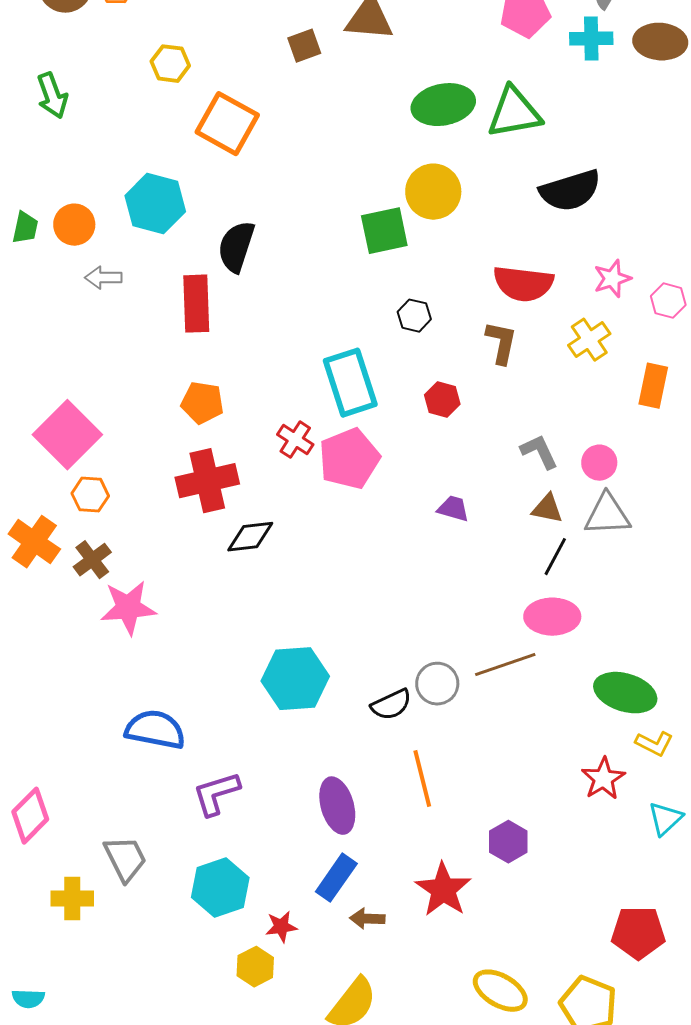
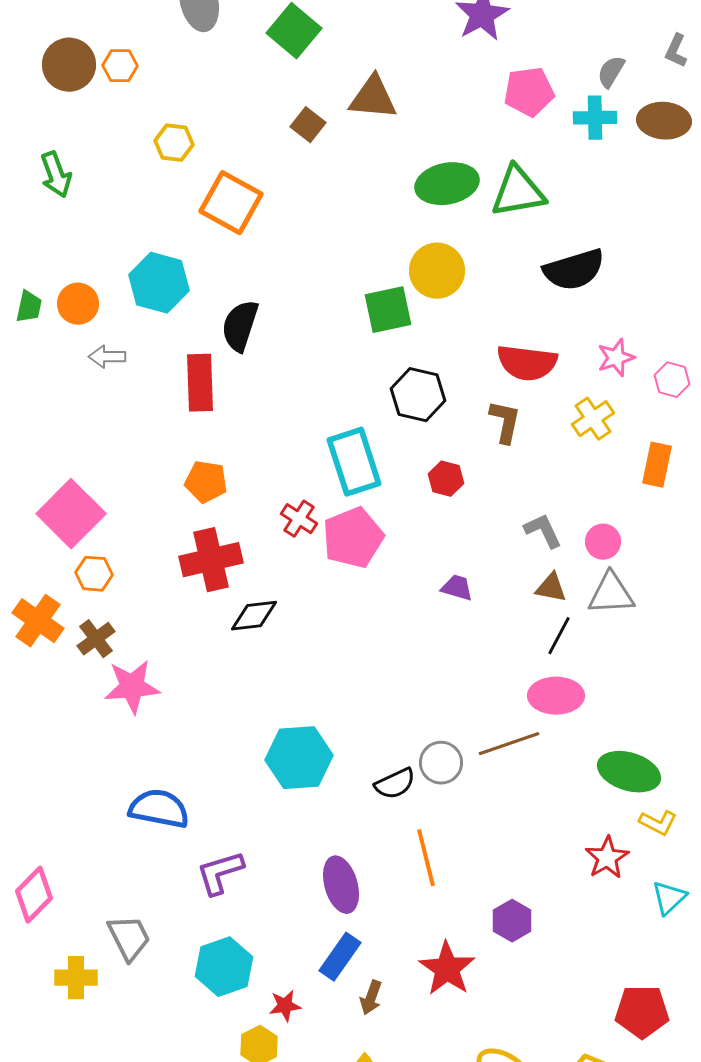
brown square: (304, 46) -> (308, 125), turned -32
black hexagon: (414, 316) -> (418, 395), size x1.6
brown arrow: (367, 919) -> (371, 998), turned -72

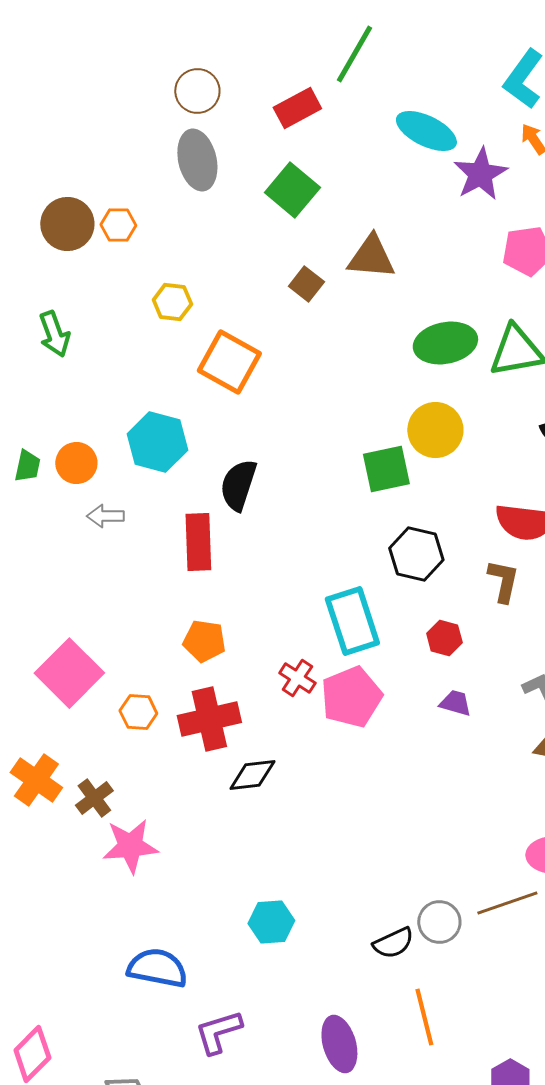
orange hexagon: (94, 574) -> (138, 712), moved
purple trapezoid: (457, 588) -> (455, 703), moved
cyan hexagon: (299, 758) -> (271, 922), moved, size x0.7

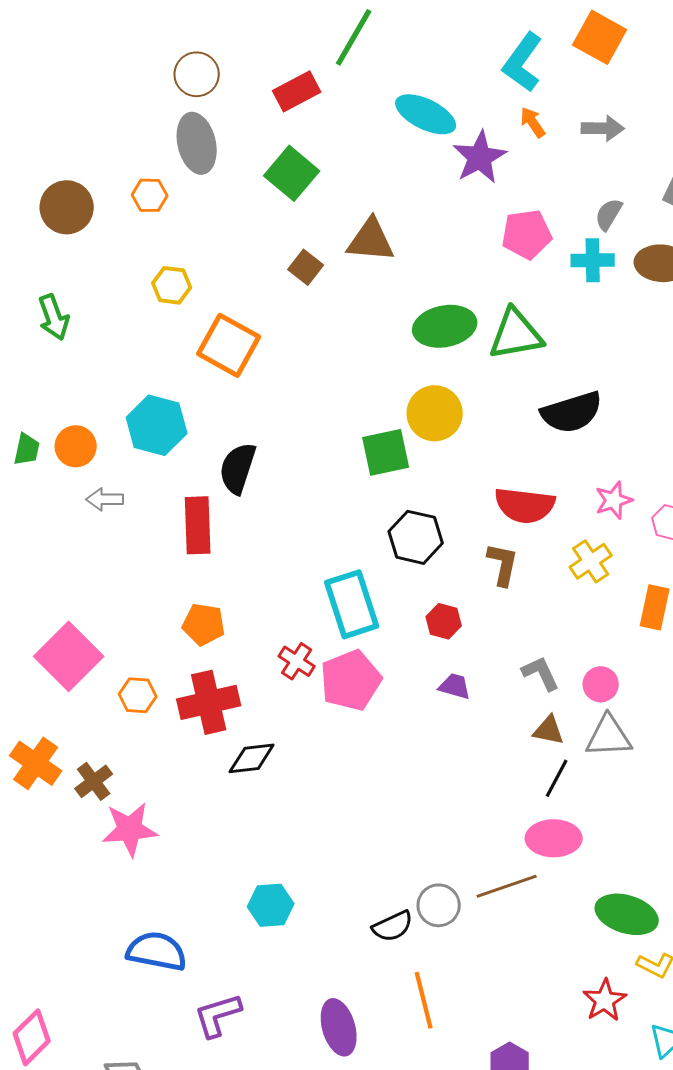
orange hexagon: (118, 225) -> (150, 195), moved

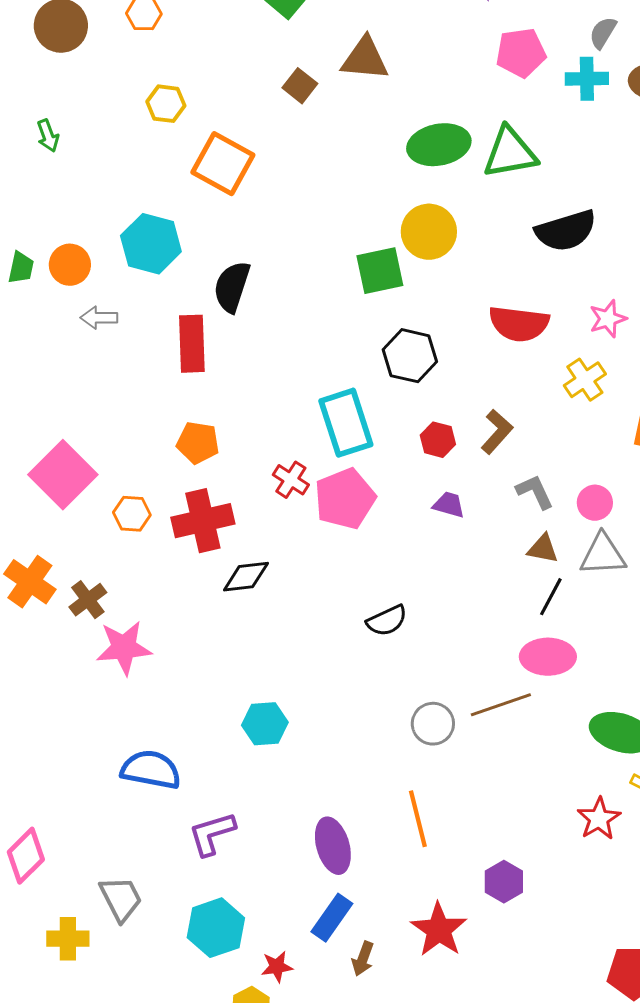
green arrow: (54, 317) -> (48, 136), size x0.7
brown L-shape: (503, 564) -> (497, 432), moved, turned 30
black semicircle: (393, 926) -> (387, 621), moved

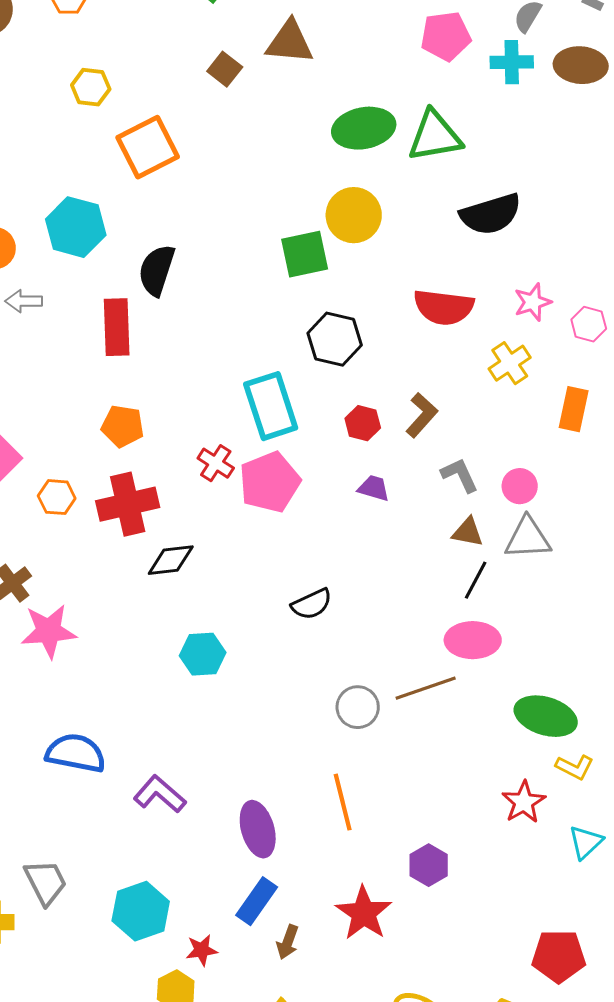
orange square: (223, 164) -> (148, 147), turned 34
cyan hexagon: (265, 724) -> (203, 654), moved
purple L-shape: (212, 834) -> (160, 794), moved, turned 58

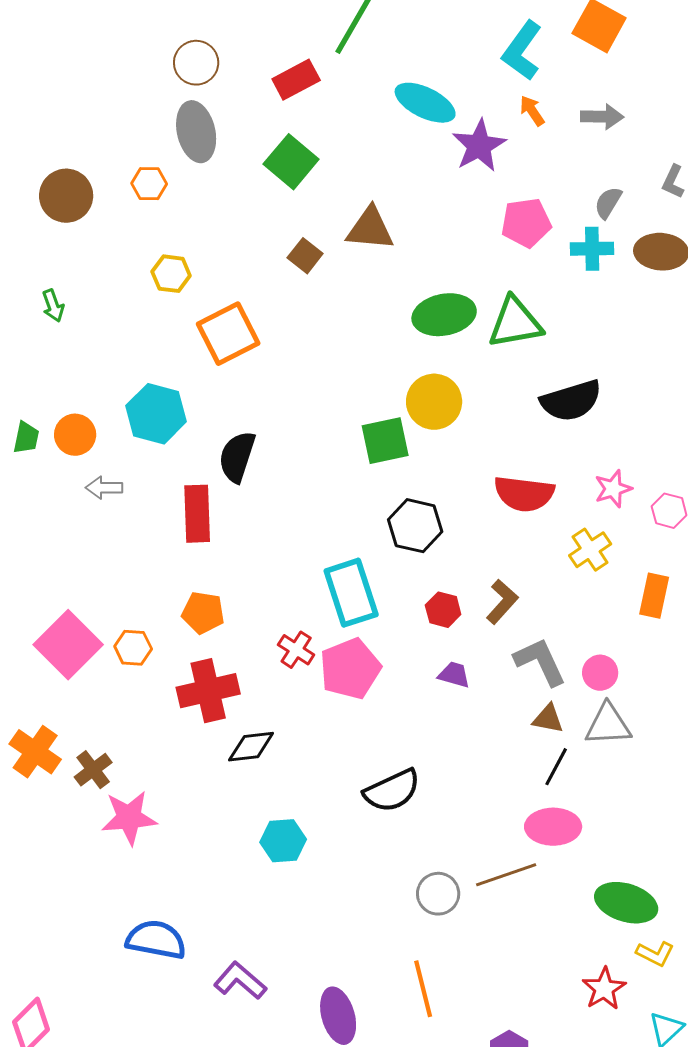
gray L-shape: (460, 475) -> (540, 662), size x1.4
orange hexagon: (57, 497) -> (133, 648), moved
black semicircle: (312, 604) -> (392, 791), size x1.4

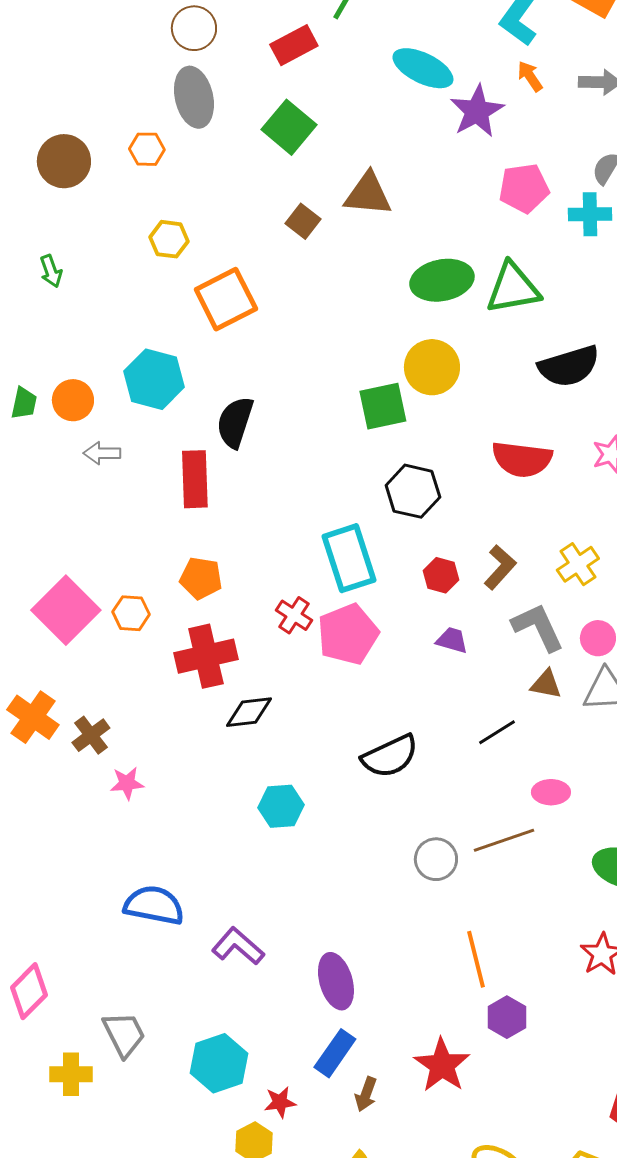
yellow cross: (590, 550) -> (578, 564), moved
black line: (556, 767) -> (497, 732), moved, turned 30
pink star: (129, 818) -> (127, 783), size x0.6
pink ellipse: (553, 827) -> (551, 792), size x0.7
orange line: (423, 989) -> (476, 959), moved

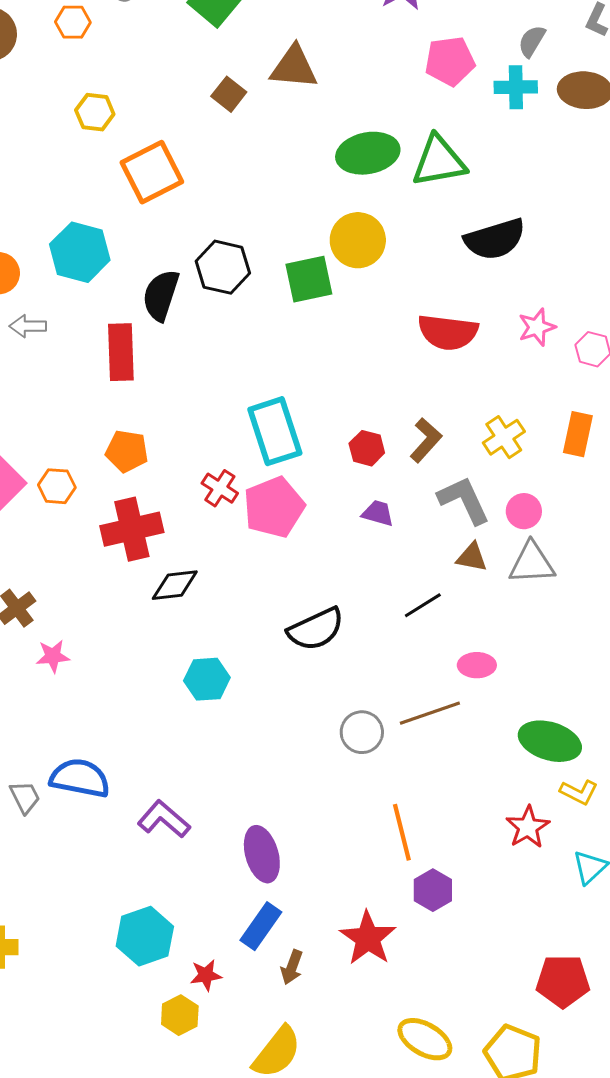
black hexagon: (413, 491) -> (223, 267), moved
gray trapezoid: (124, 1034) -> (25, 797), moved, size x0.7

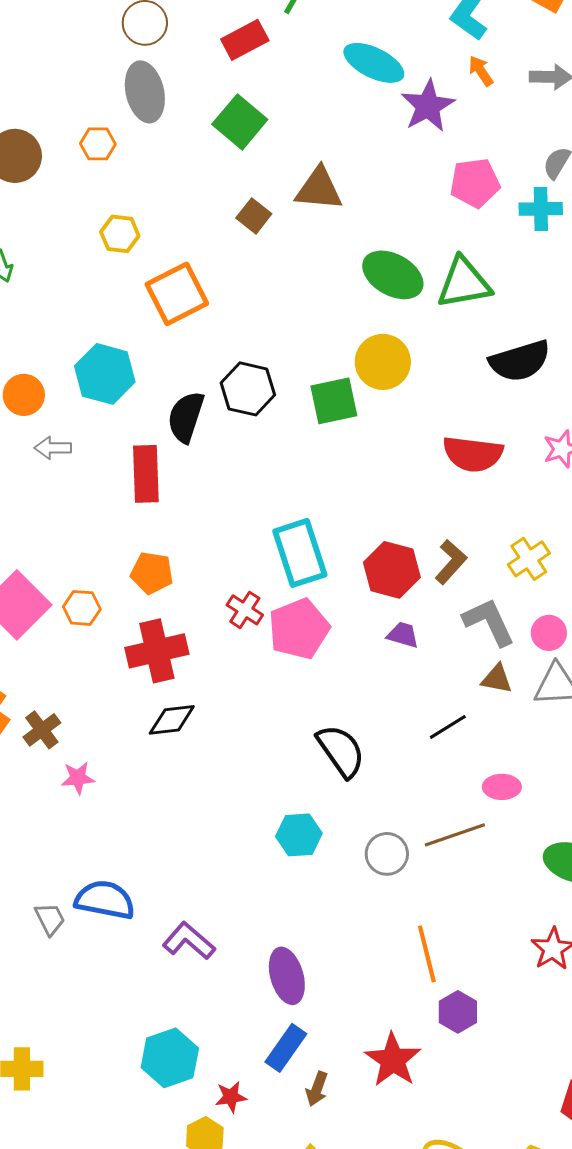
green ellipse: (368, 153) -> (393, 275), turned 40
red hexagon: (367, 448) -> (392, 570), size x1.6
black diamond: (175, 585) -> (172, 720), moved
black semicircle: (316, 629) -> (341, 751), turned -100
cyan hexagon: (207, 679) -> (299, 835), moved

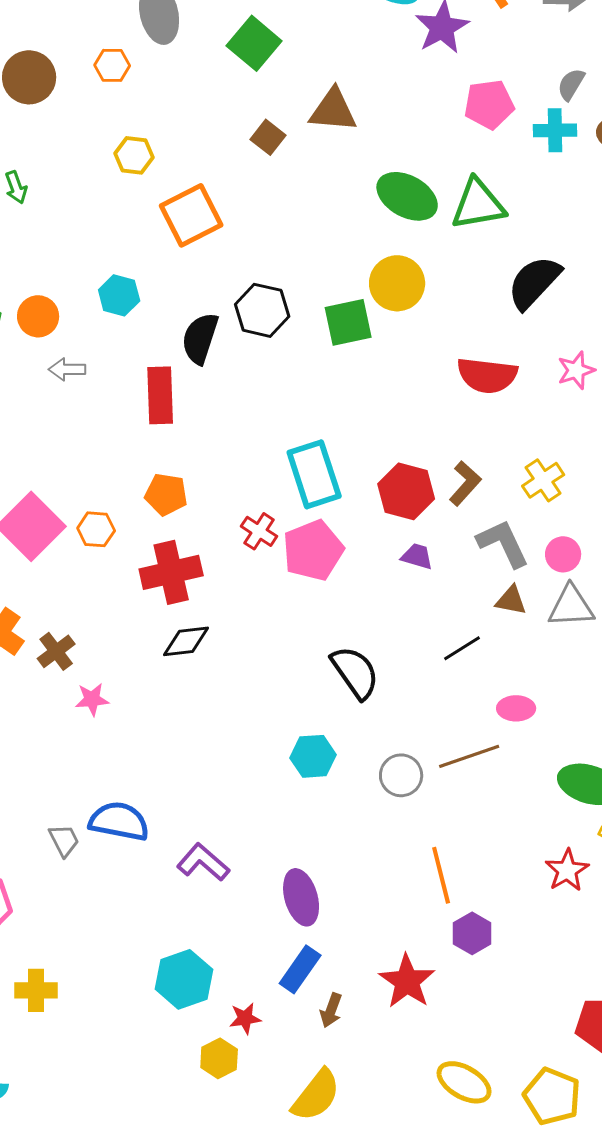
black semicircle: (520, 361) -> (534, 282), turned 150
cyan hexagon: (105, 374) -> (119, 295), size x0.7

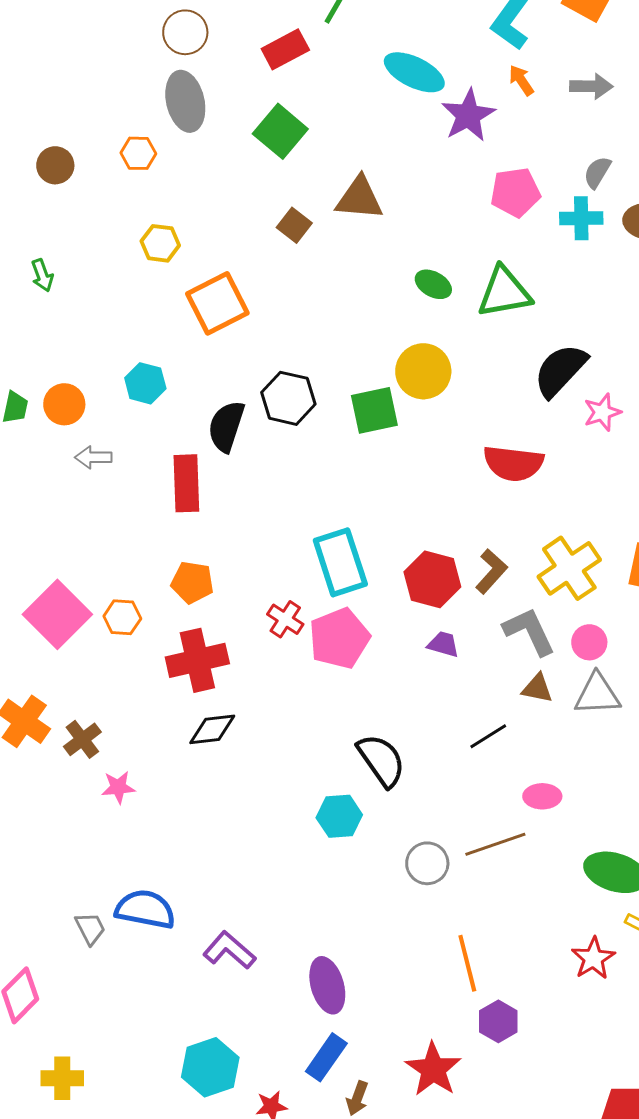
brown circle: (29, 77) -> (55, 165), size x0.7
green ellipse: (407, 196) -> (433, 284), size x0.6
pink star: (576, 370) -> (602, 412), moved
yellow cross: (543, 480) -> (569, 568), size x1.5
cyan hexagon: (313, 756) -> (339, 816), moved

